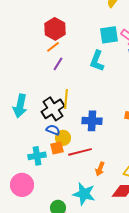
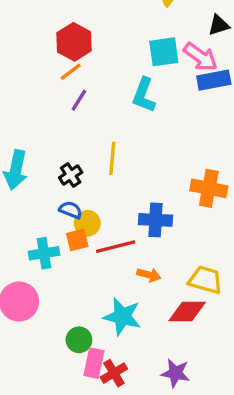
yellow line: (66, 99) -> (112, 158), moved
black cross: (53, 109) -> (71, 175), size x0.6
blue cross: (92, 121) -> (156, 220), moved
orange arrow: (100, 169) -> (149, 275), turned -96

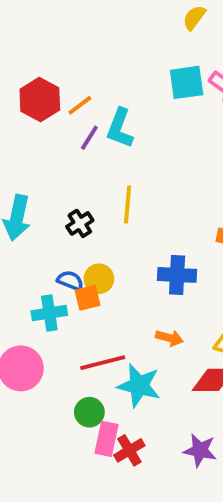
red hexagon: (74, 42) -> (40, 100), moved
cyan L-shape: (144, 95) -> (120, 128), moved
blue semicircle: (71, 210) -> (70, 281), moved
red line: (116, 247) -> (103, 363), moved

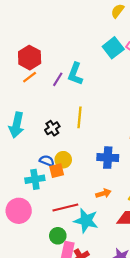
cyan square: (187, 82) -> (113, 48), turned -30
orange line: (80, 105) -> (30, 77), moved
orange arrow: (169, 338) -> (103, 193), turned -32

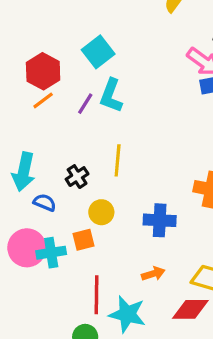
cyan square: (113, 48) -> (98, 52), moved
yellow circle: (63, 160) -> (101, 212), moved
blue semicircle: (47, 161) -> (45, 202), moved
red line: (65, 208) -> (96, 295), turned -75
pink circle: (19, 211) -> (27, 248), moved

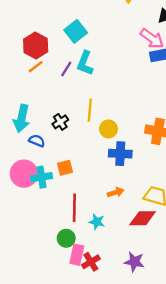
yellow circle: (101, 212) -> (109, 129), moved
cyan star: (127, 314) -> (97, 222), size x0.6

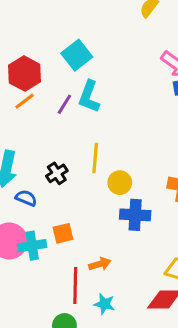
orange arrow: (116, 192) -> (100, 264), moved

